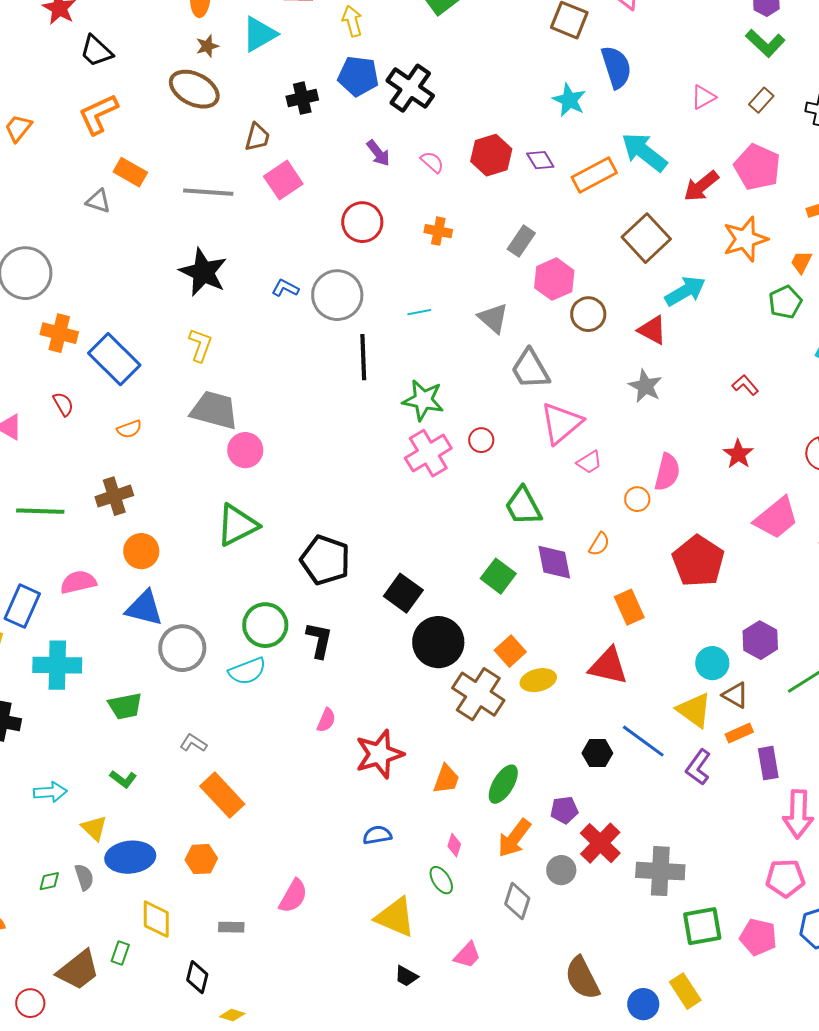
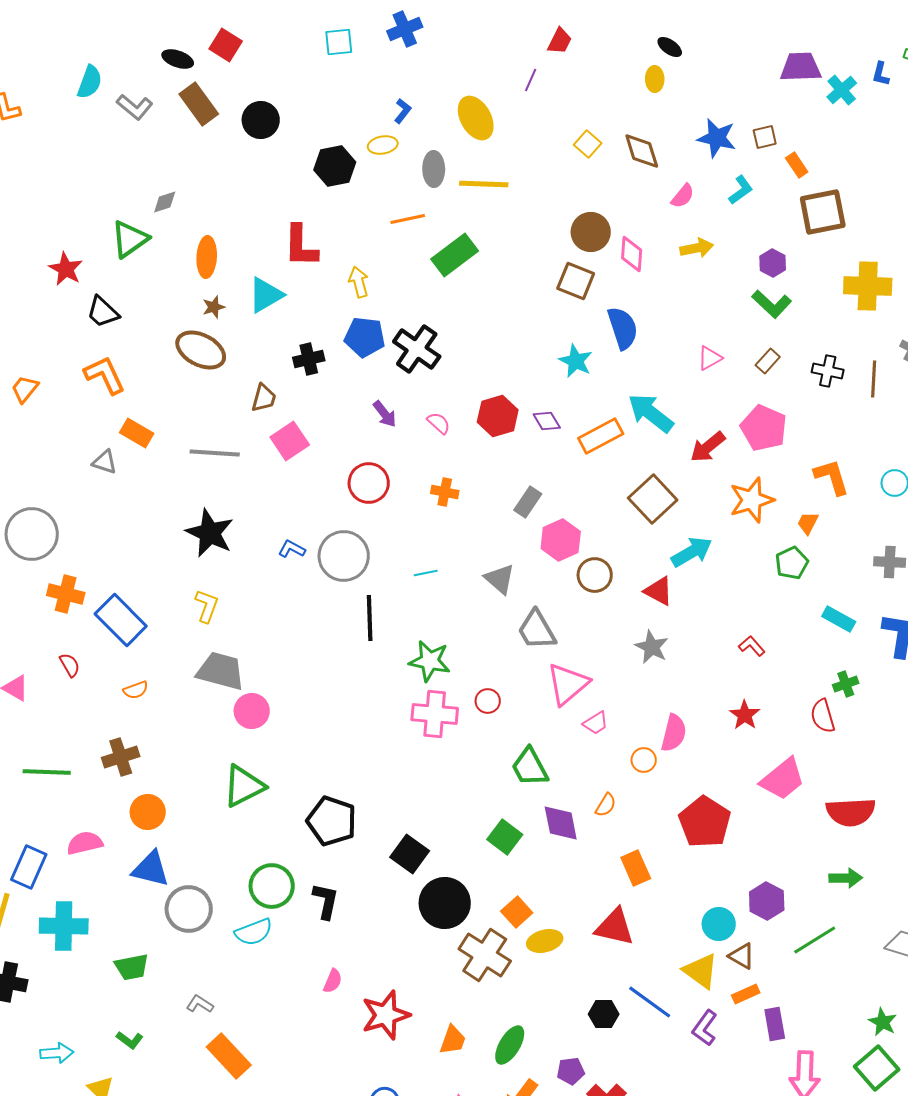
orange L-shape: (98, 114) -> (105, 375), turned 90
pink cross: (428, 453) -> (435, 714), turned 36

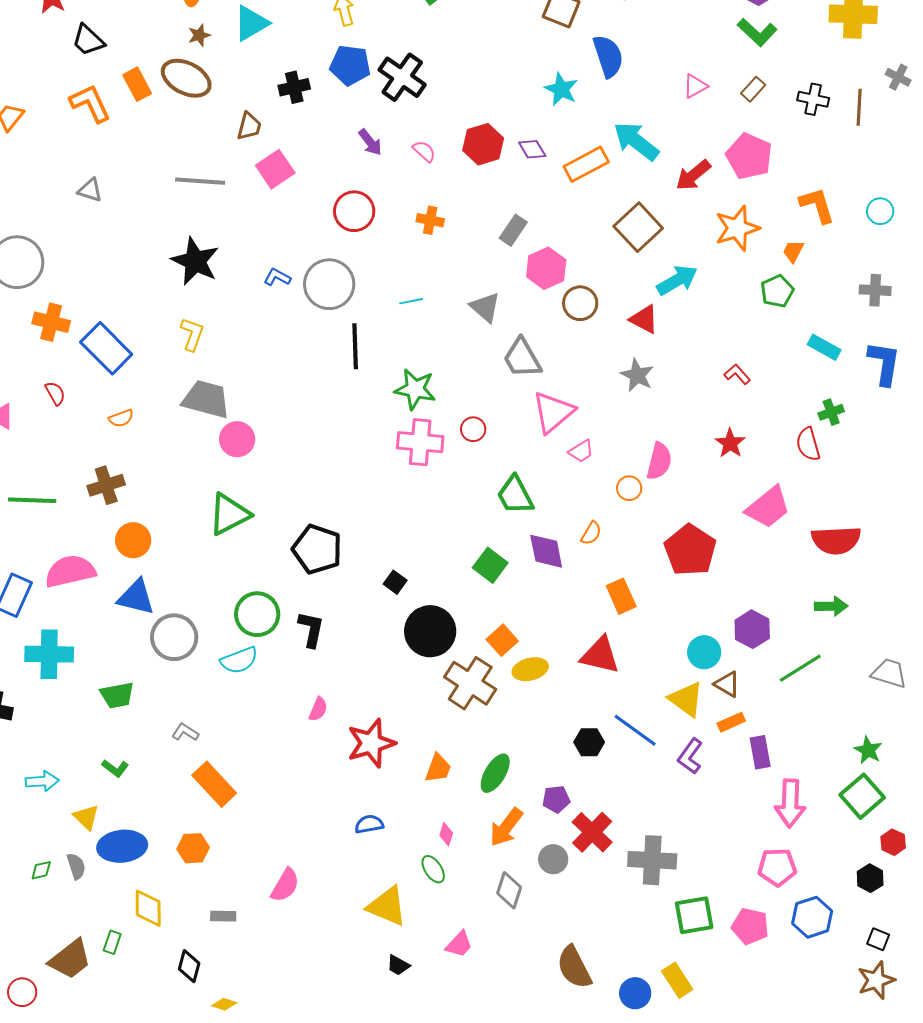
orange rectangle: (137, 433) -> (137, 84), moved, turned 32
pink semicircle: (85, 843) -> (70, 571), size x1.4
black square: (410, 854) -> (395, 582), size x0.6

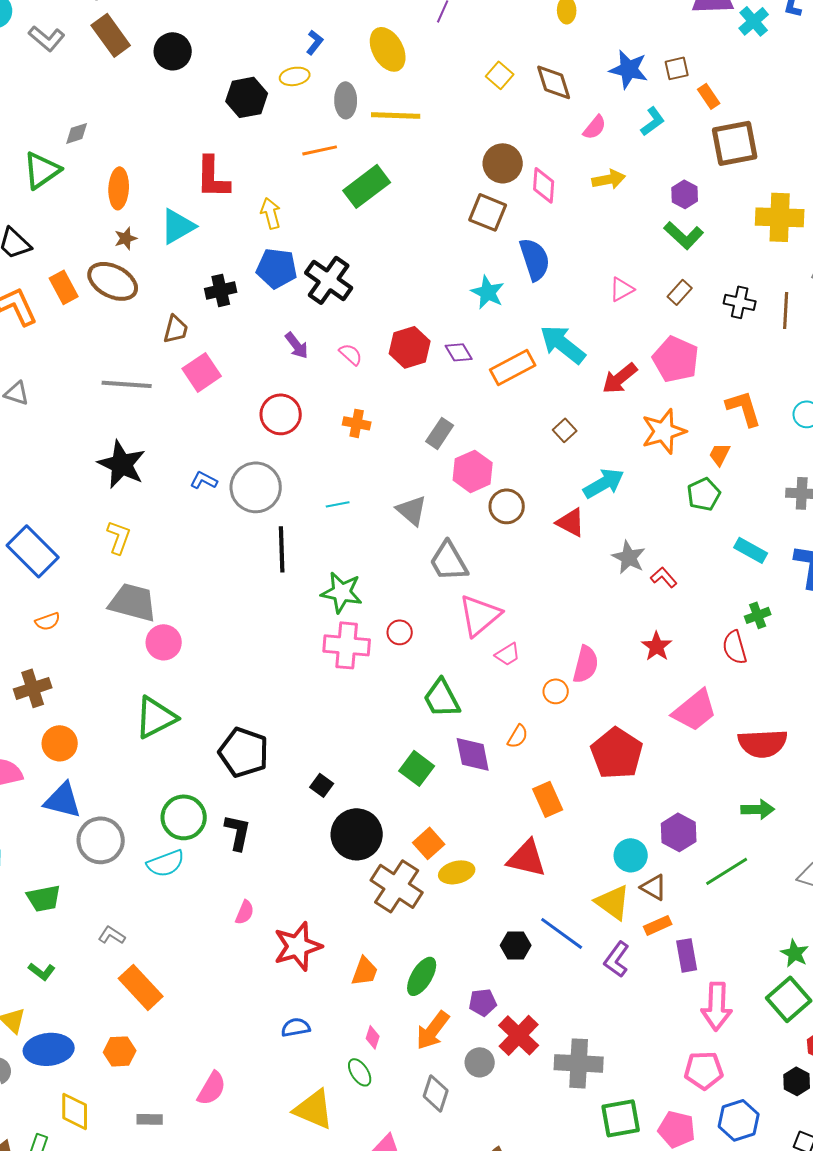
brown square: (638, 227) -> (565, 430), size x0.5
gray star: (637, 375) -> (629, 557), moved

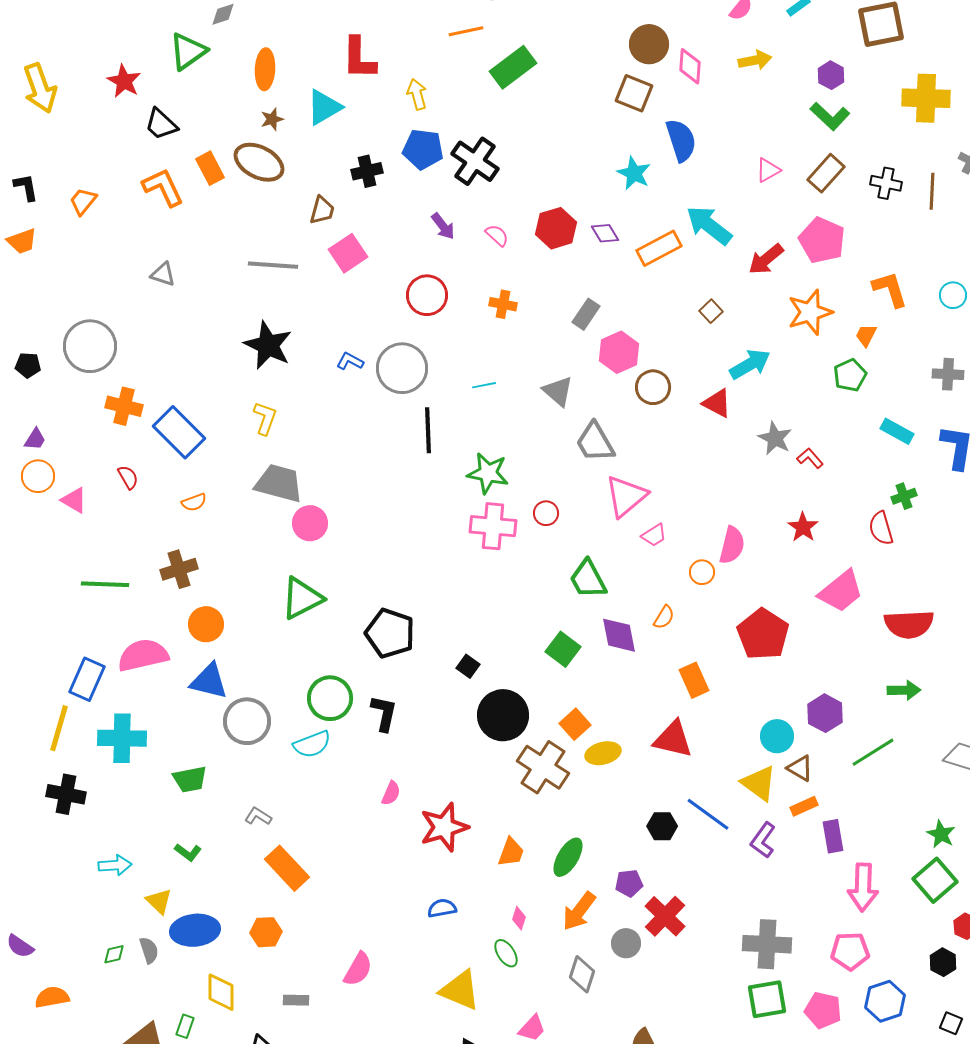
brown rectangle: (680, 292) -> (826, 173), size x1.5
gray cross: (579, 1063) -> (767, 944), moved

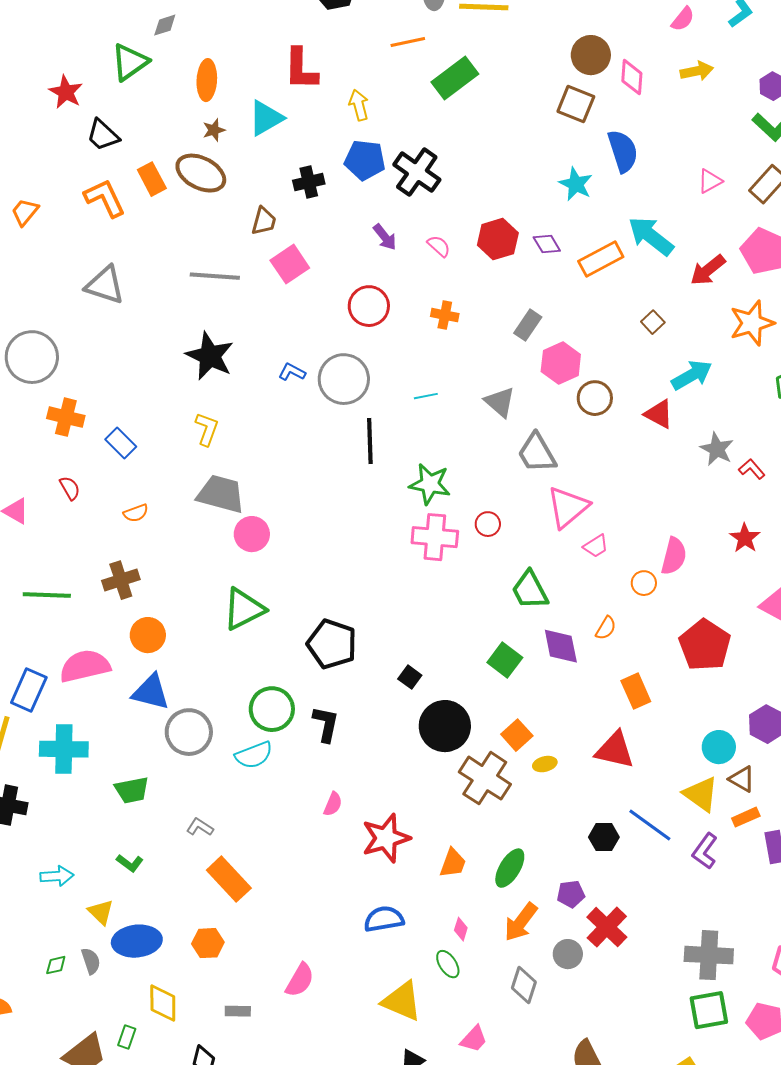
gray triangle: (163, 274) -> (105, 285), size x1.6
blue rectangle: (179, 432) -> (121, 443), size x0.6
yellow ellipse: (603, 753) -> (545, 764), size x0.7
blue semicircle: (442, 908) -> (384, 919), size x1.4

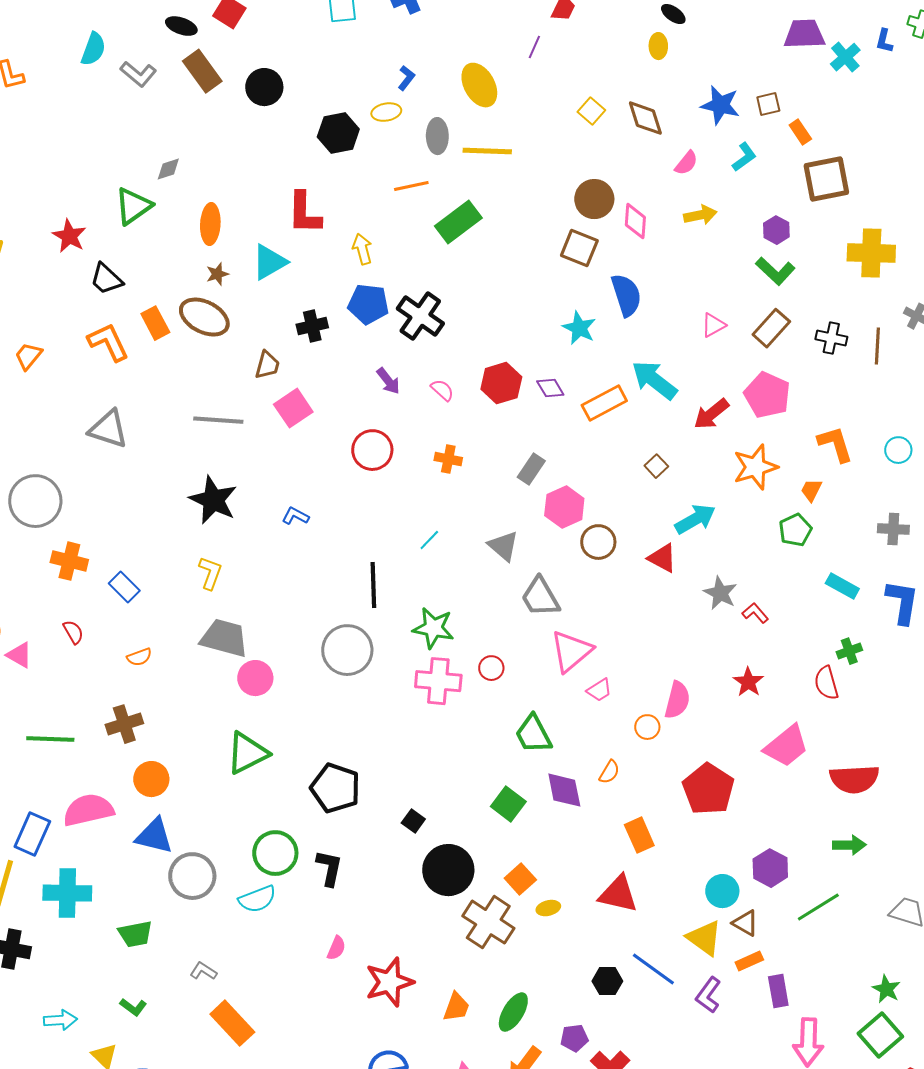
gray circle: (344, 379) -> (347, 650), moved
cyan line: (426, 396) -> (429, 540), turned -35

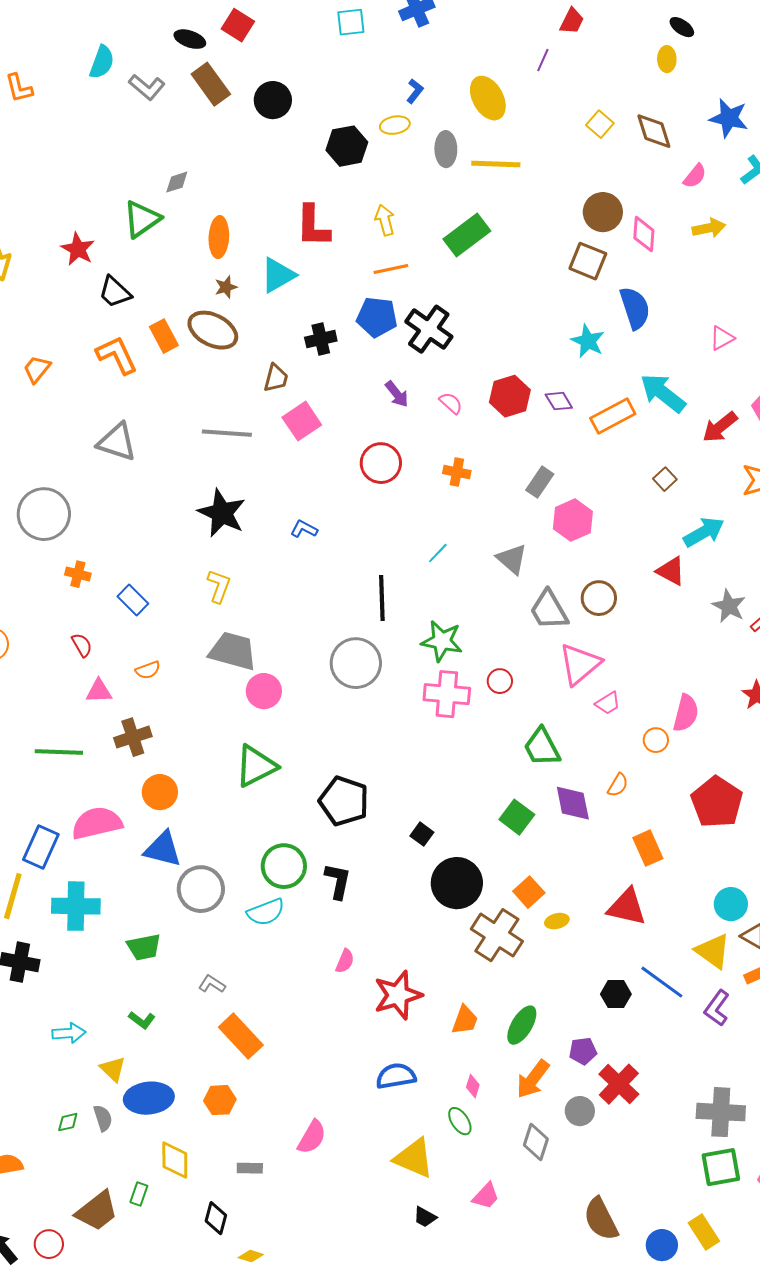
orange line: (411, 186) -> (391, 269), moved
yellow arrow: (362, 249) -> (385, 220), moved
brown circle: (598, 542) -> (599, 598), moved
orange cross: (69, 561) -> (78, 574), size x0.7
pink triangle: (19, 655) -> (99, 691), moved, turned -32

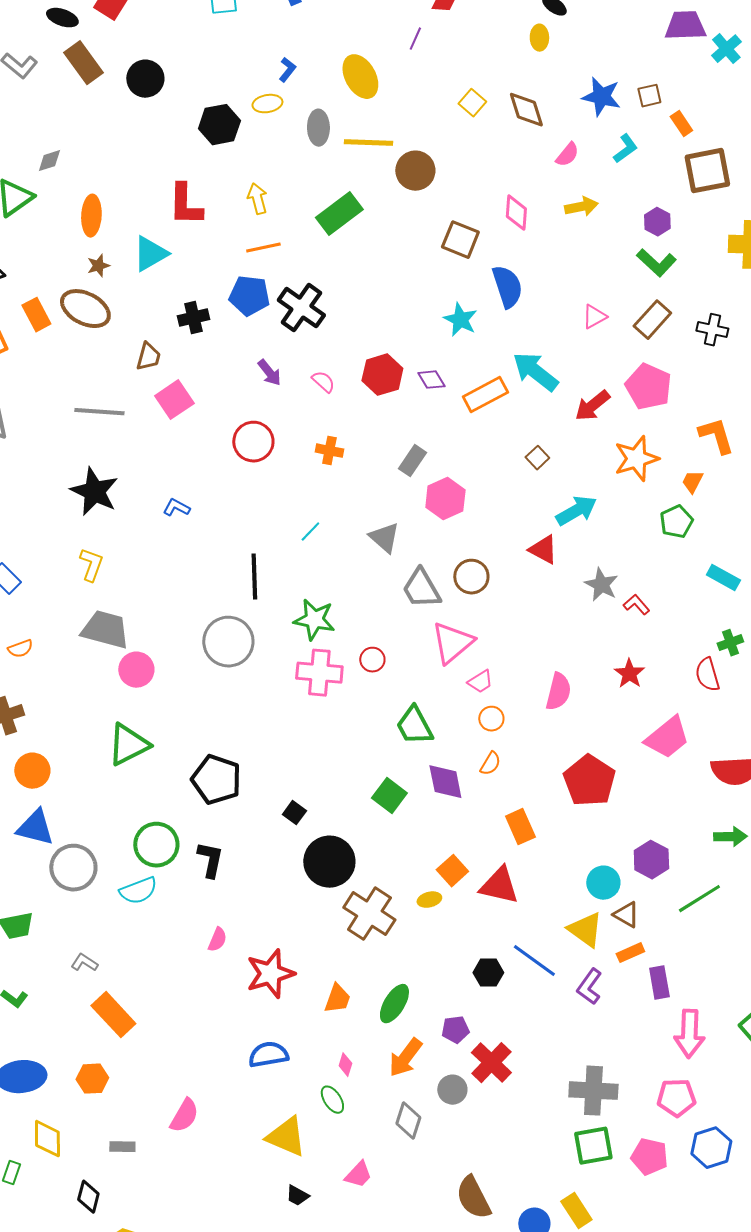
brown circle: (603, 212) -> (415, 171), moved
orange circle: (656, 740) -> (491, 719), moved
orange square: (529, 892) -> (452, 871), moved

